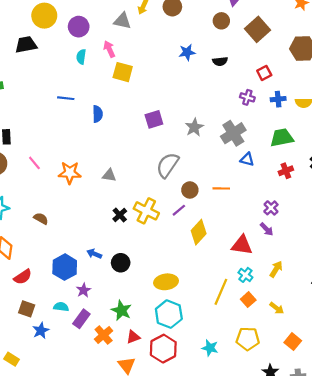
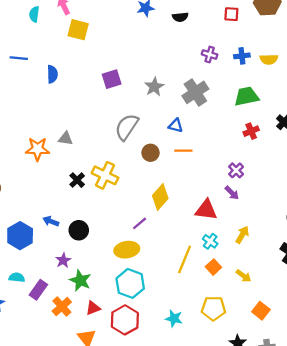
red square: (264, 73) -> (231, 14), moved, turned 32
blue triangle: (247, 159) -> (176, 126), moved
orange star: (70, 173) -> (37, 149), moved
purple line: (179, 210) -> (140, 223), moved
purple star: (84, 290) -> (63, 260), moved

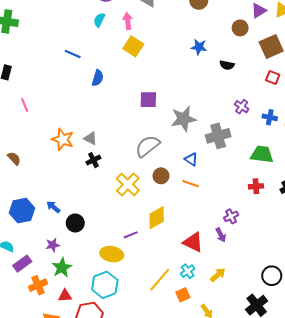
gray star: (154, 87) -> (184, 119), size x1.4
yellow cross: (105, 175) -> (128, 184), moved
black cross: (77, 180) -> (93, 160), moved

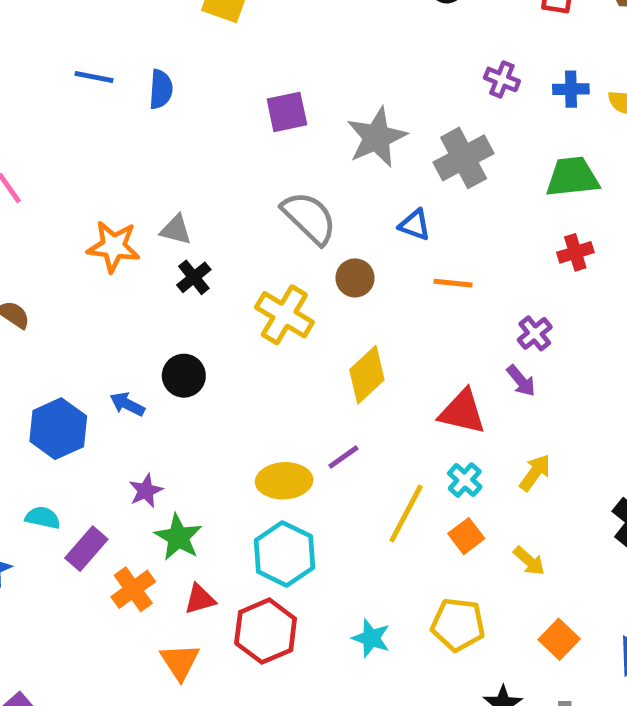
blue line: (73, 54) -> (94, 77), moved
gray semicircle: (148, 146) -> (309, 218), turned 95
orange line: (191, 184) -> (453, 283), moved
black circle: (75, 223) -> (184, 376), moved
purple line: (131, 235) -> (343, 457), moved

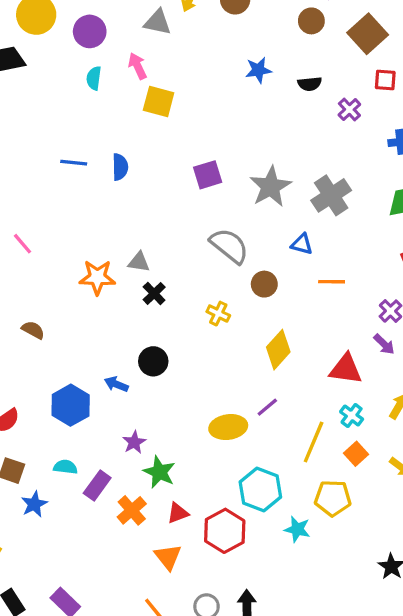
purple cross: (502, 79) -> (349, 110), moved, turned 30
yellow cross: (284, 315) -> (218, 314), size x0.6
cyan hexagon: (284, 554) -> (260, 490), moved
yellow pentagon: (458, 625) -> (333, 498), moved

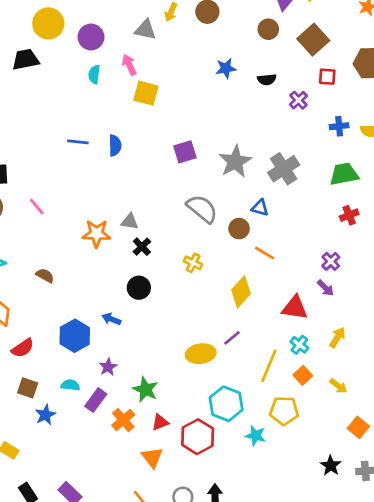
orange line: (332, 282) -> (265, 253), moved, turned 30
brown circle: (264, 284) -> (239, 229), moved
black circle: (153, 361) -> (139, 288), moved
purple star: (134, 442) -> (108, 367), moved

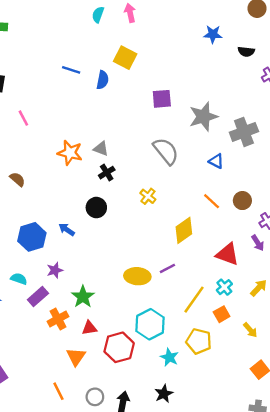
yellow square: (146, 93) -> (125, 58), moved
brown circle: (239, 229) -> (242, 201), moved
black star: (331, 466) -> (164, 394), moved

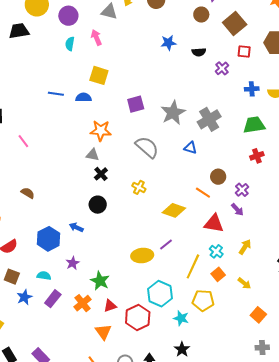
blue semicircle: (103, 80) -> (84, 97), turned -91
orange star: (70, 153) -> (101, 131), moved
orange line: (212, 201) -> (203, 193), moved
yellow diamond: (184, 230) -> (174, 210), turned 65
purple rectangle: (38, 296) -> (53, 299), moved

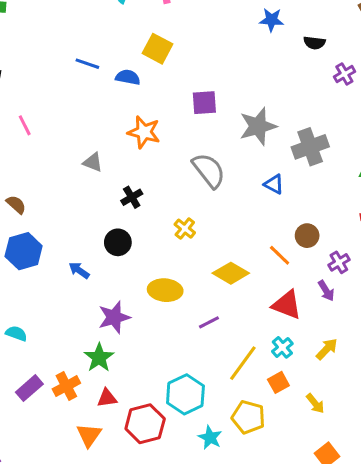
gray triangle: (93, 155) -> (93, 162), moved
blue hexagon: (48, 239) -> (24, 251), moved
yellow ellipse: (142, 255) -> (165, 290), moved
purple star: (73, 263) -> (114, 317), moved, size x1.5
purple rectangle: (53, 299) -> (29, 388), moved

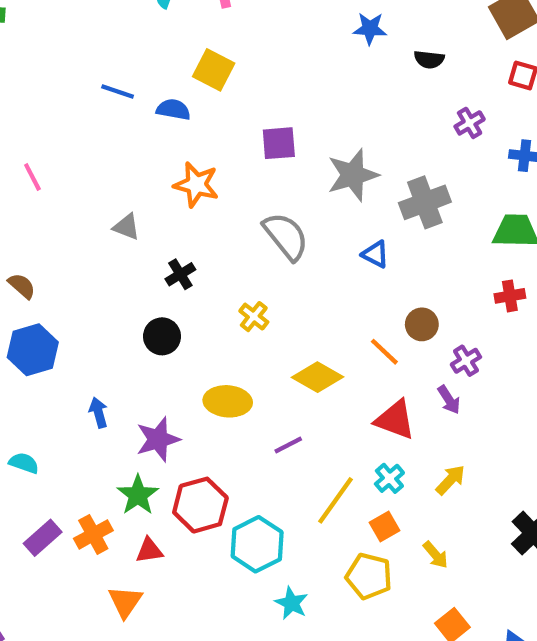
purple cross: (344, 74) -> (470, 123), moved
blue arrow: (79, 270) -> (98, 413), moved, turned 40
yellow pentagon: (248, 417) -> (369, 576), moved
red hexagon: (145, 424) -> (200, 505), moved

